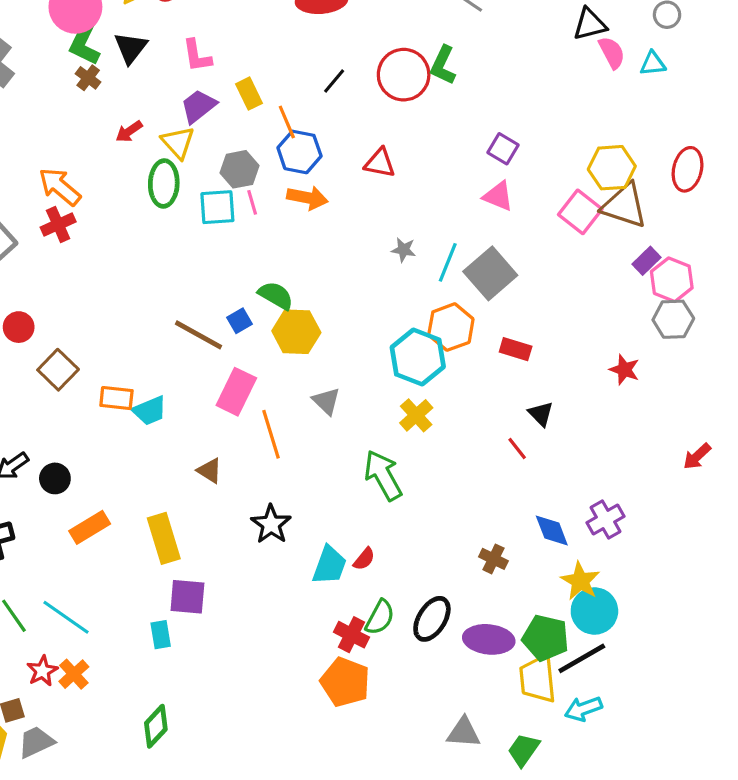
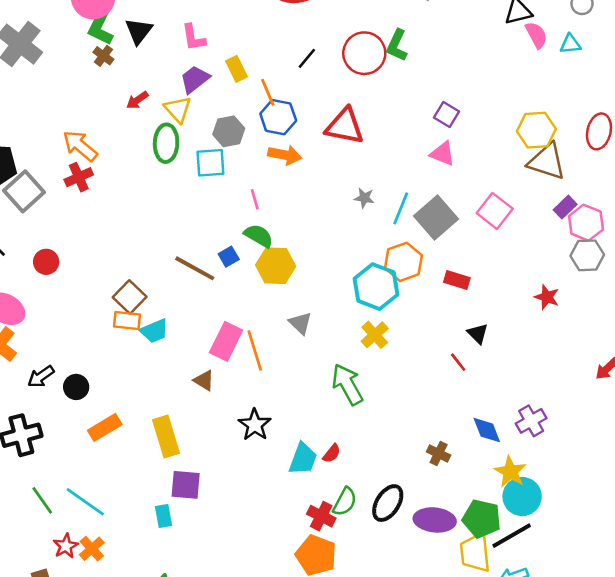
red triangle: (380, 163) -> (345, 126), size x1.5
pink line: (252, 202) -> (255, 199), moved
pink square: (580, 212) -> (495, 211), moved
brown square: (58, 370) -> (130, 297), moved
pink rectangle: (236, 392) -> (226, 341), moved

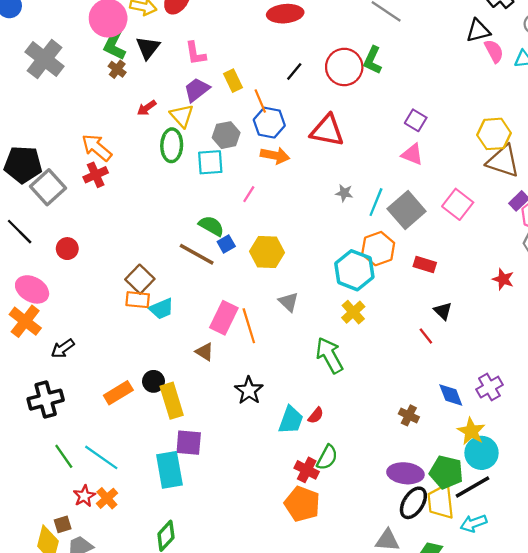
pink line: (255, 199) -> (249, 194), turned 48
green semicircle: (259, 236) -> (211, 226), moved
black circle: (76, 387) -> (153, 381), moved
black ellipse: (388, 503) -> (413, 503), moved
cyan rectangle: (163, 516) -> (169, 470), size x1.8

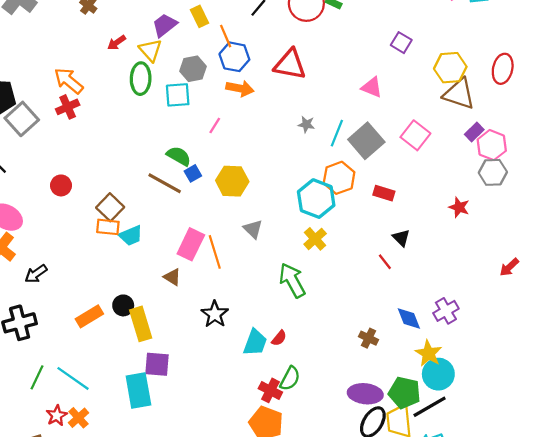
purple square: (416, 120) -> (401, 43), moved
red circle: (67, 249) -> (61, 185), moved
green line: (64, 456) -> (37, 377), turned 60

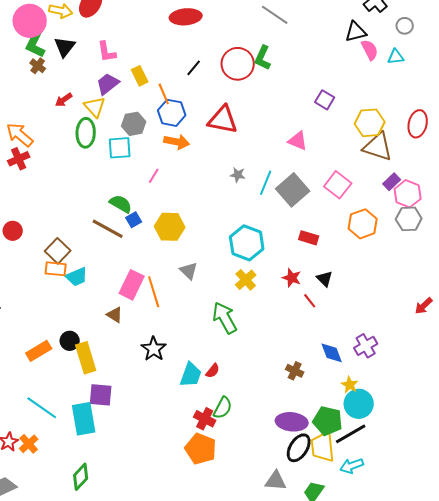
orange hexagon: (339, 178) -> (363, 224), moved
red star: (459, 207) -> (292, 278), moved
yellow star: (429, 353) -> (350, 385), size x0.7
cyan line: (73, 378) -> (42, 408), moved

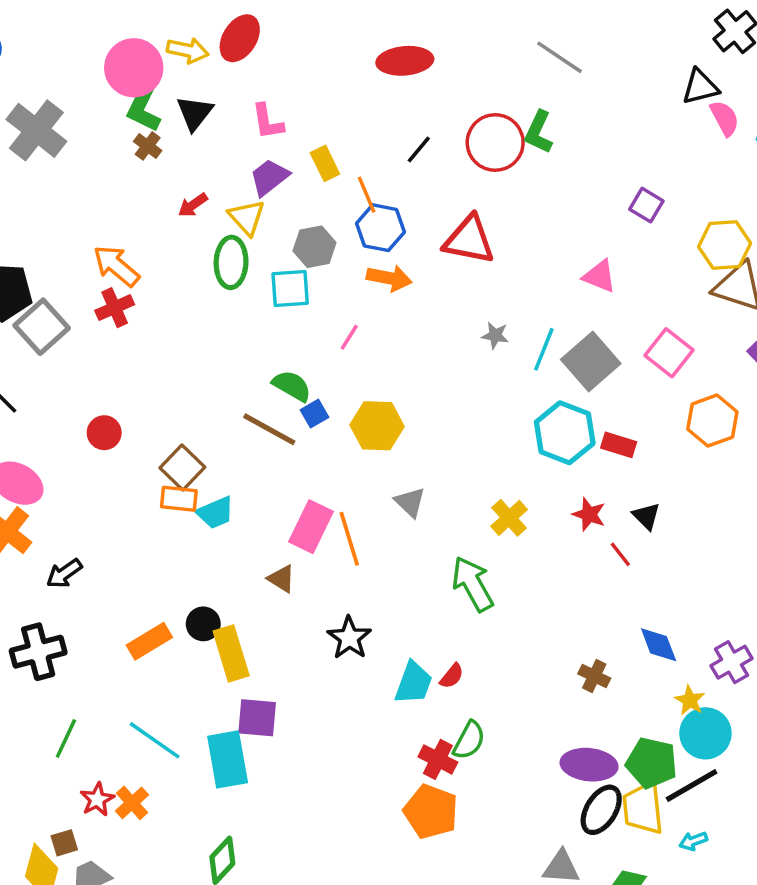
cyan hexagon: (247, 243) -> (565, 433), moved
purple cross: (366, 346) -> (732, 662), moved
cyan arrow: (352, 466) -> (693, 841), size x0.7

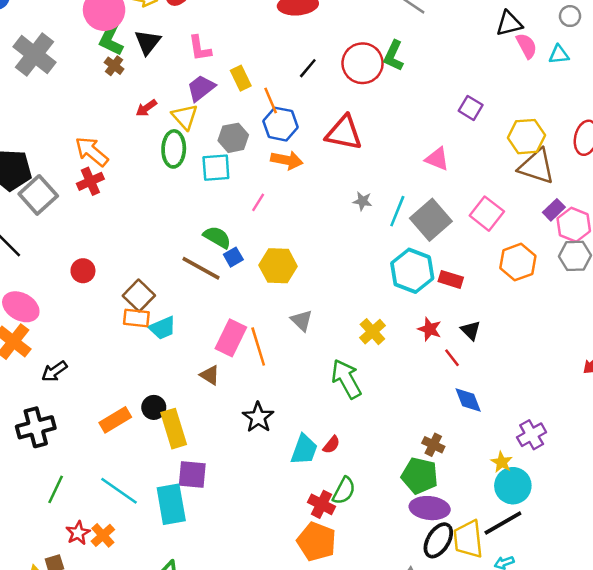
blue diamond: (659, 645) -> (468, 400), moved
green pentagon: (652, 763) -> (420, 476), moved

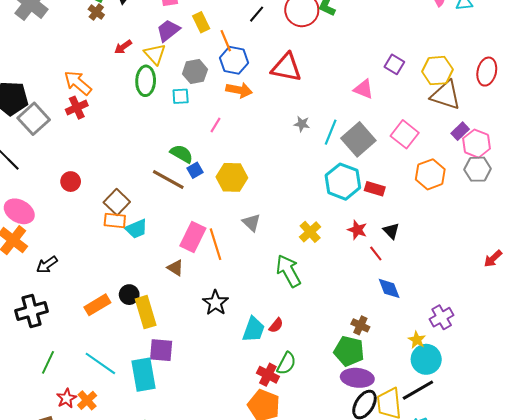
purple square: (471, 108) -> (394, 64), moved
cyan square: (216, 168) -> (181, 96), size x0.7

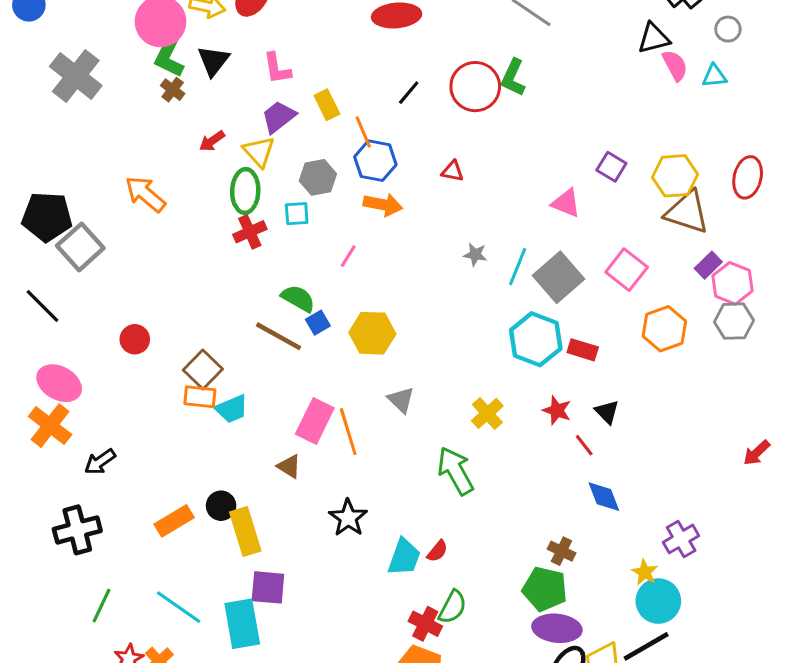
red triangle: (286, 67) -> (453, 171), size x0.5
red cross: (77, 108) -> (250, 232), moved

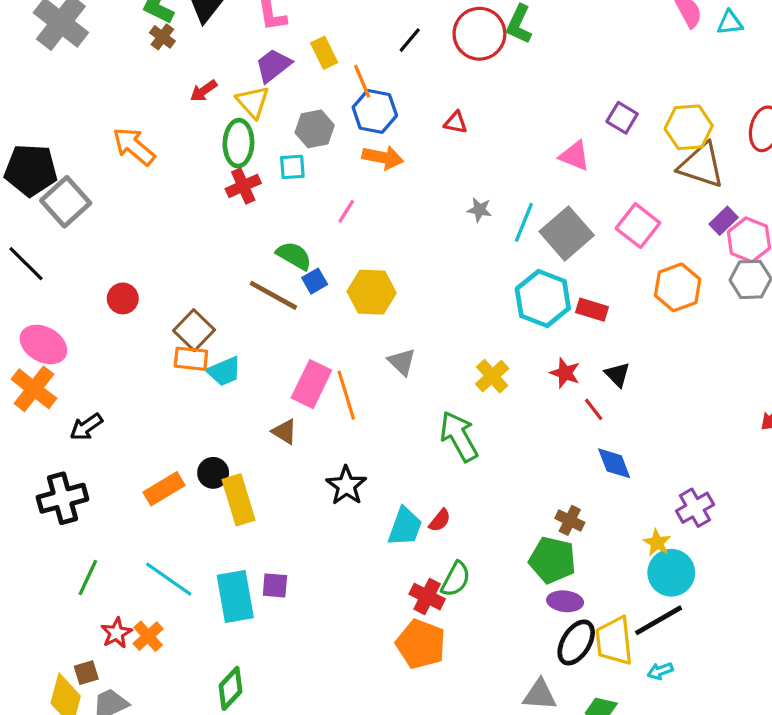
purple square: (268, 587) -> (275, 585), moved, size x0.7
purple ellipse: (557, 628) -> (565, 601), size x0.7

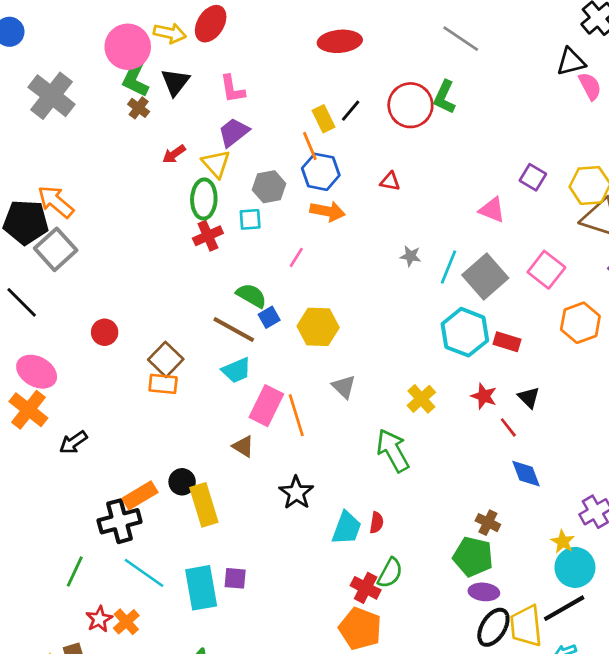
yellow rectangle: (324, 53) -> (323, 119), moved
orange arrow: (134, 146) -> (56, 202), moved
cyan trapezoid: (224, 371) -> (236, 370), moved
black cross: (63, 498) -> (120, 521), moved
red semicircle: (440, 520) -> (376, 523), turned -30

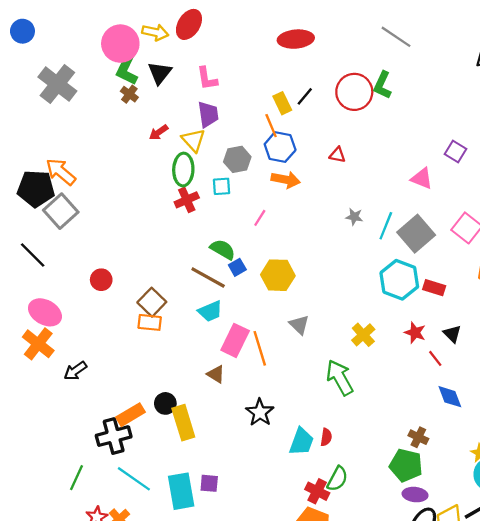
purple trapezoid: (234, 132) -> (208, 114), turned 120

